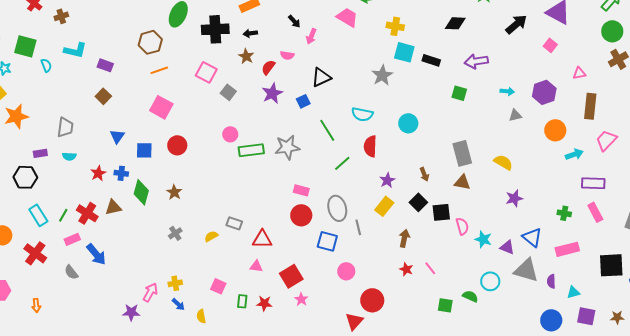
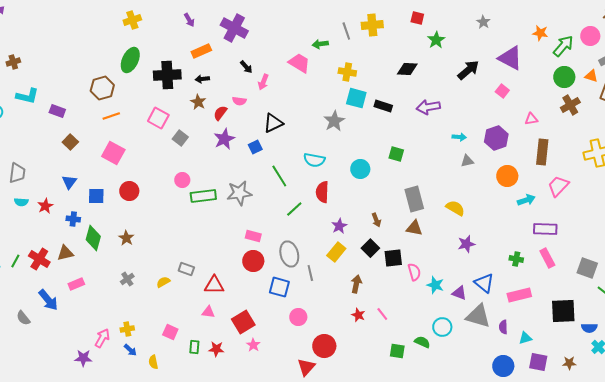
green square: (459, 93) -> (396, 154), moved
brown square: (103, 96) -> (70, 142), moved
red star: (98, 173) -> (45, 206), moved
pink rectangle: (72, 239) -> (76, 284), moved

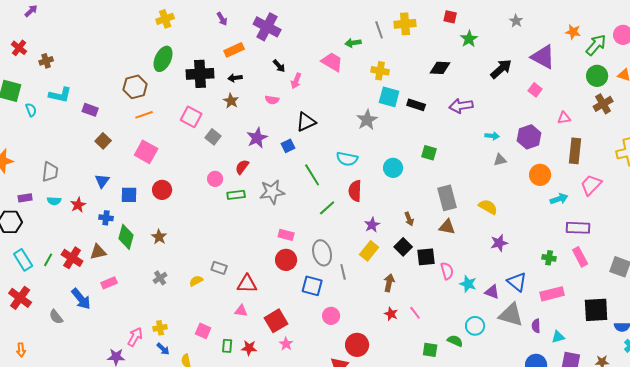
red semicircle: (220, 113) -> (242, 167), moved
green rectangle: (203, 196) -> (236, 195), size x0.7

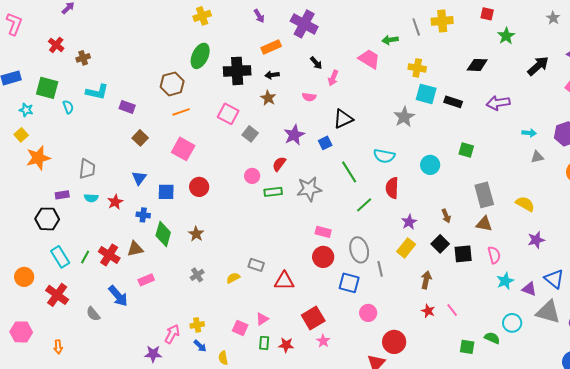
pink semicircle: (447, 271) -> (494, 255), moved
cyan star: (468, 284) -> (505, 281), turned 30
pink triangle: (241, 311) -> (262, 319), moved, turned -40

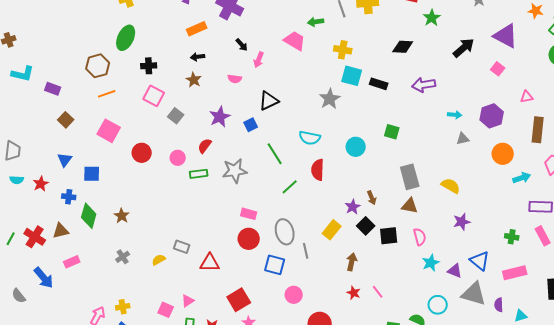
black cross: (237, 71) -> (149, 66), moved, size x0.6
red circle: (199, 187) -> (142, 153), moved
purple star: (409, 222) -> (353, 207), moved

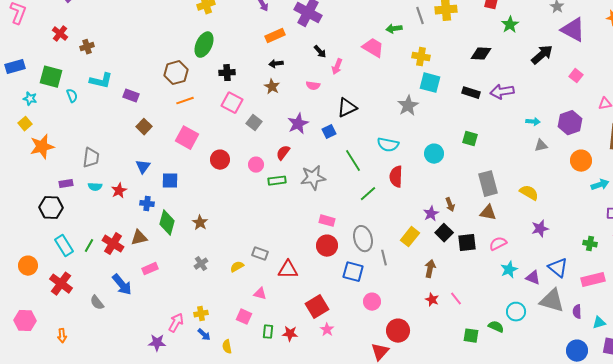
purple triangle: (506, 36) -> (573, 30), moved
black rectangle: (379, 84) -> (471, 93), moved
pink semicircle: (420, 237) -> (498, 244), turned -102
pink triangle: (188, 301) -> (260, 294), moved, turned 48

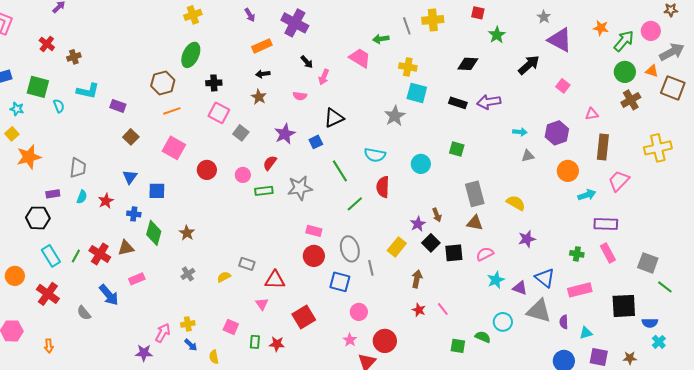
cyan semicircle: (95, 187) -> (82, 197), turned -72
pink triangle: (260, 294) -> (262, 304), moved, turned 40
pink star: (327, 330) -> (350, 340), moved

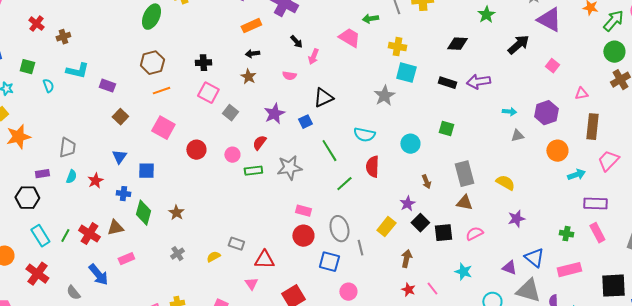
green ellipse: (191, 55) -> (151, 17), moved
green square: (38, 87) -> (27, 67), size x0.7
brown arrow: (437, 215) -> (426, 182), moved
cyan star: (496, 280) -> (463, 272), moved, turned -30

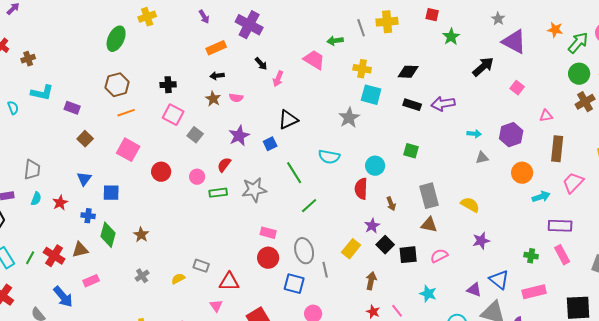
black diamond: (457, 44) -> (408, 72), moved
pink semicircle: (289, 76) -> (236, 98), moved
red semicircle: (372, 167) -> (361, 189), moved

